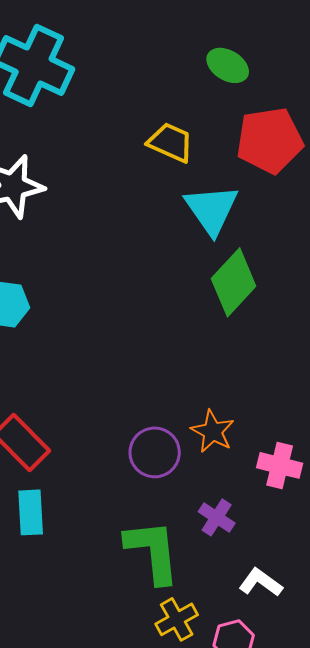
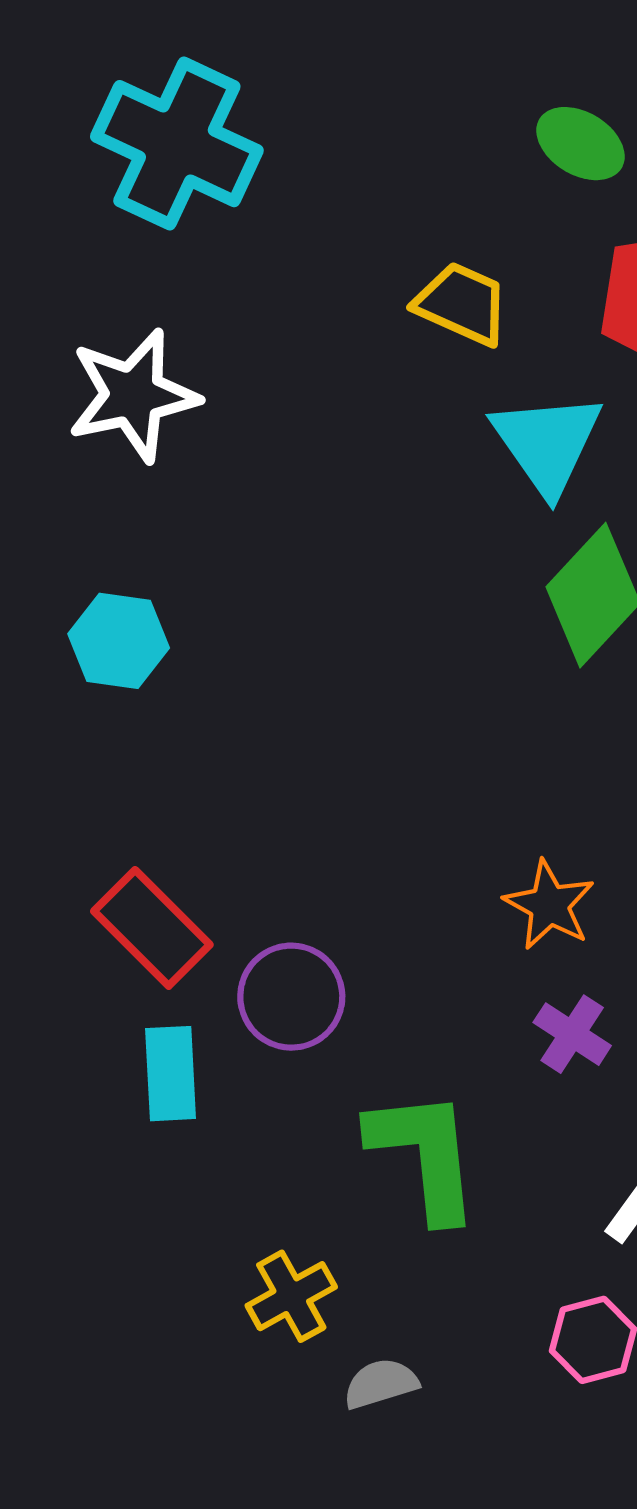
purple circle: (155, 452) -> (291, 997), moved
purple cross: (217, 517) -> (572, 1034), moved
yellow cross: (177, 619) -> (291, 1296), moved

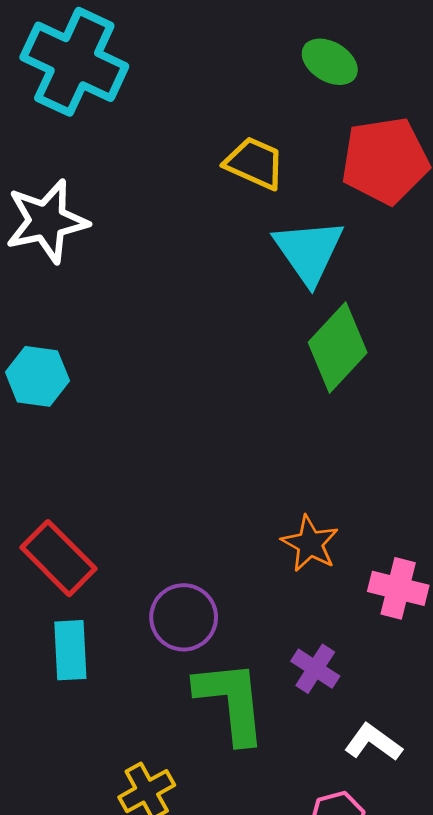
purple circle: (291, 997) -> (184, 617), moved
purple cross: (572, 1034) -> (315, 669), moved

